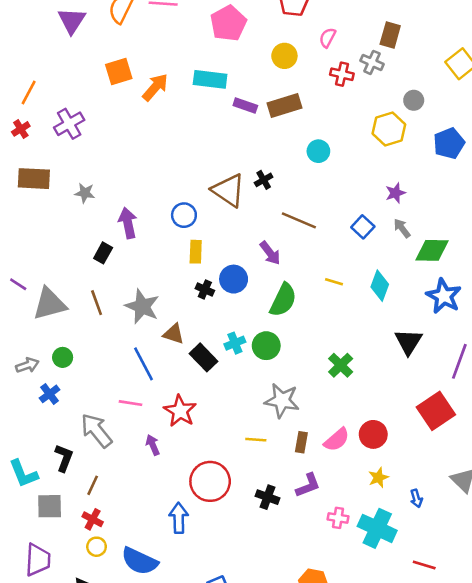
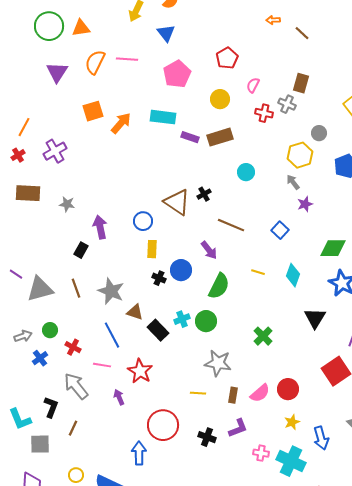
gray arrow: (402, 228) -> (293, 182), moved
blue arrow: (416, 498) -> (321, 438), size x1.6
red cross: (93, 519) -> (73, 347), moved

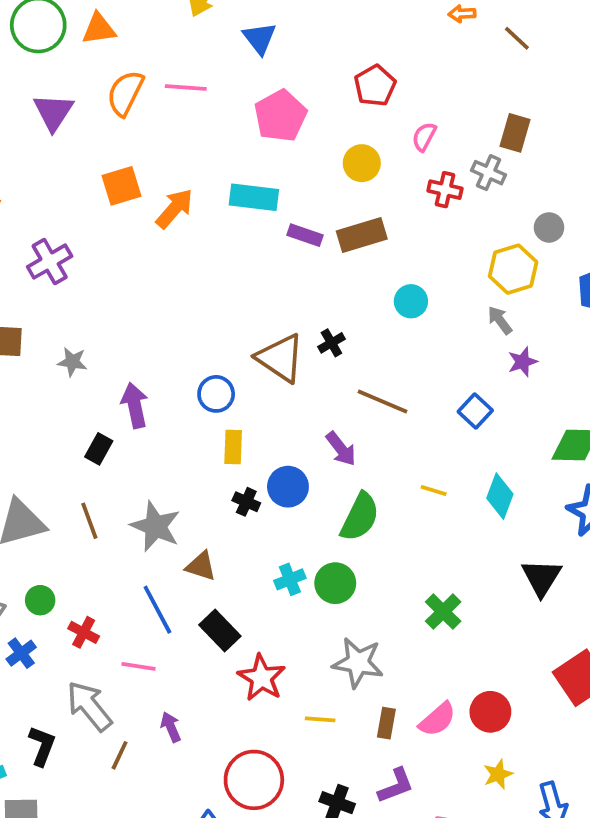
black rectangle: (158, 330) -> (220, 630), moved
red star: (140, 371) -> (261, 678), moved
brown line: (73, 428) -> (120, 755), moved

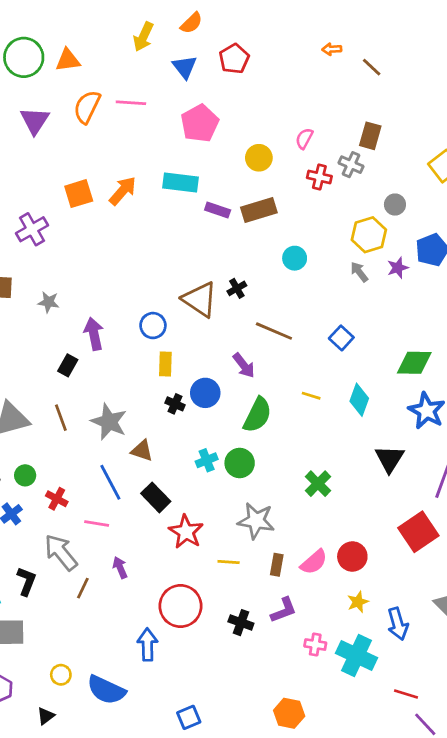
red pentagon: (375, 86) -> (234, 59), moved
orange square: (121, 186) -> (79, 194), moved
purple star: (523, 362) -> (398, 268), moved

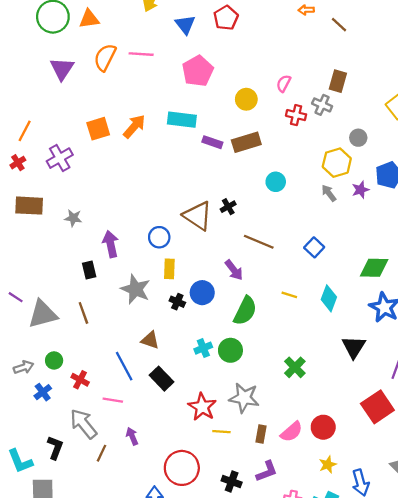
black rectangle: (68, 365) -> (89, 270), turned -42
gray star: (109, 422) -> (135, 289), moved
red star: (186, 532) -> (202, 407), moved

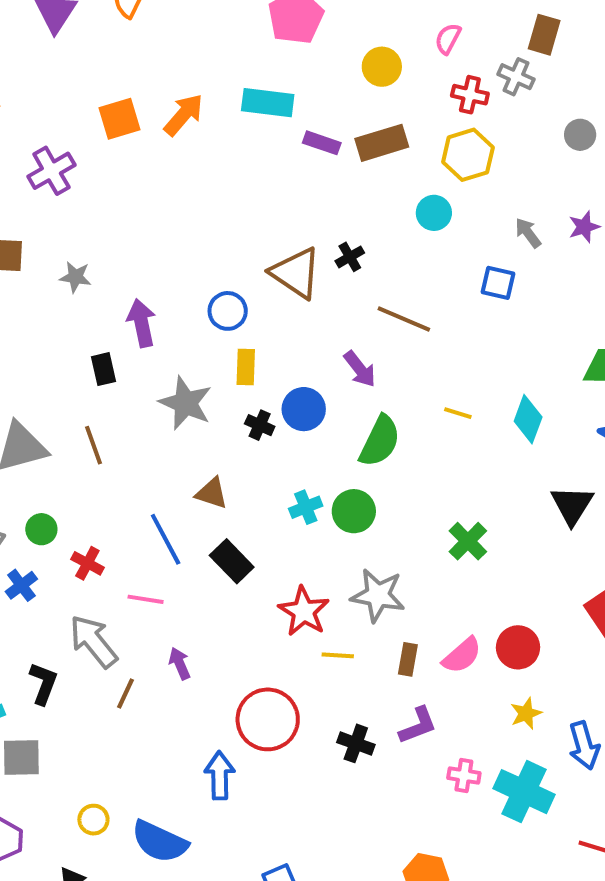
yellow hexagon: (337, 163) -> (468, 155), moved
blue square: (314, 247) -> (498, 283), moved, turned -30

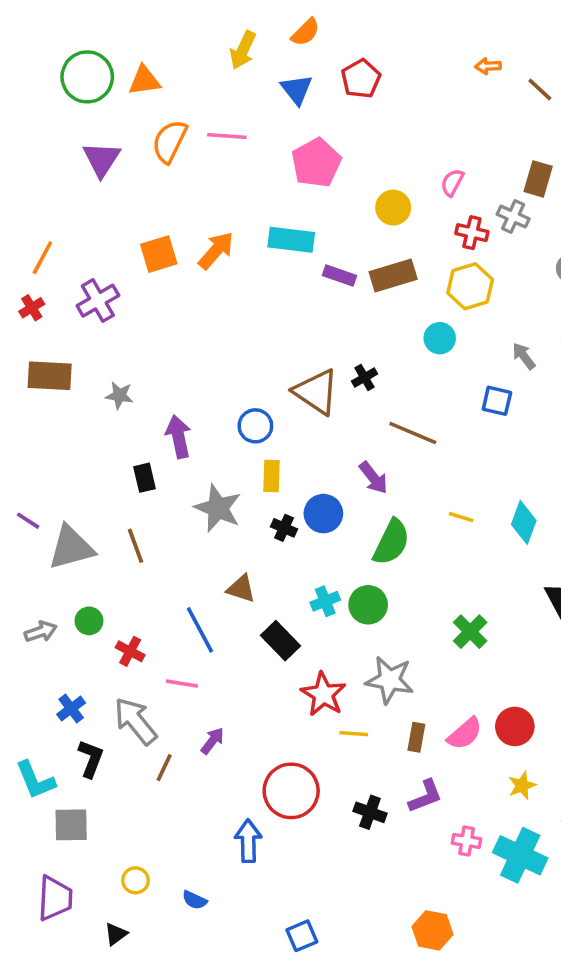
black rectangle: (232, 561) -> (280, 641), moved
blue cross: (21, 585) -> (71, 709), moved
purple arrow: (180, 663) -> (212, 741), turned 60
blue semicircle: (160, 842) -> (195, 900), size x0.5

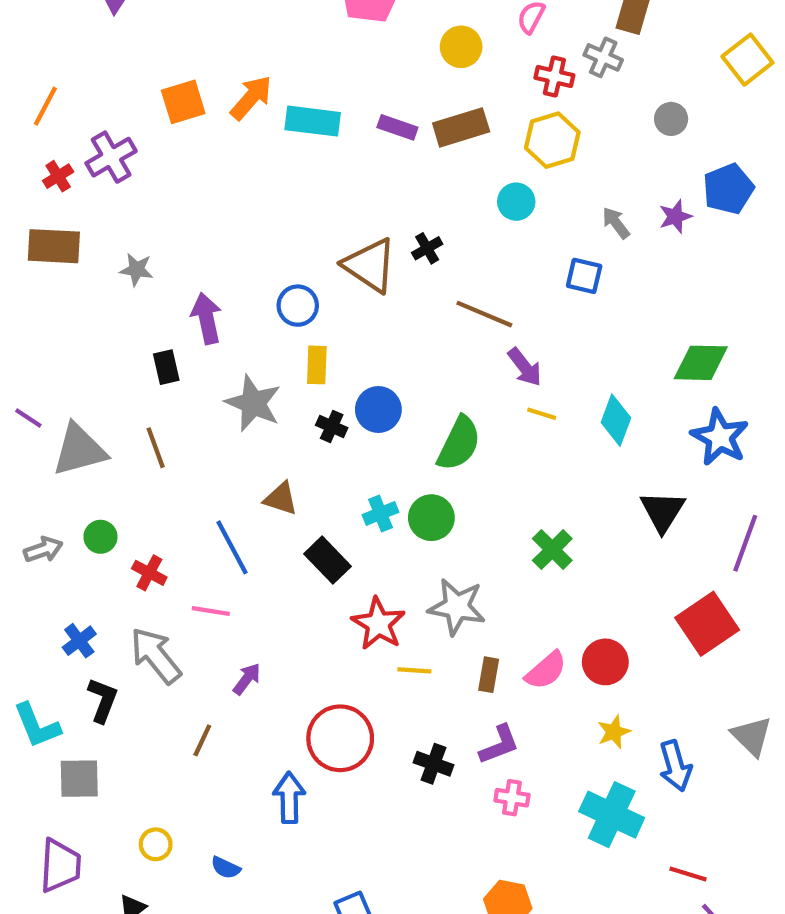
cyan rectangle: (291, 240) -> (313, 121), moved
red cross: (32, 308) -> (58, 176), moved
purple arrow: (373, 478) -> (525, 367), moved
brown line: (164, 768) -> (202, 740), moved
pink cross: (467, 841) -> (512, 798), moved

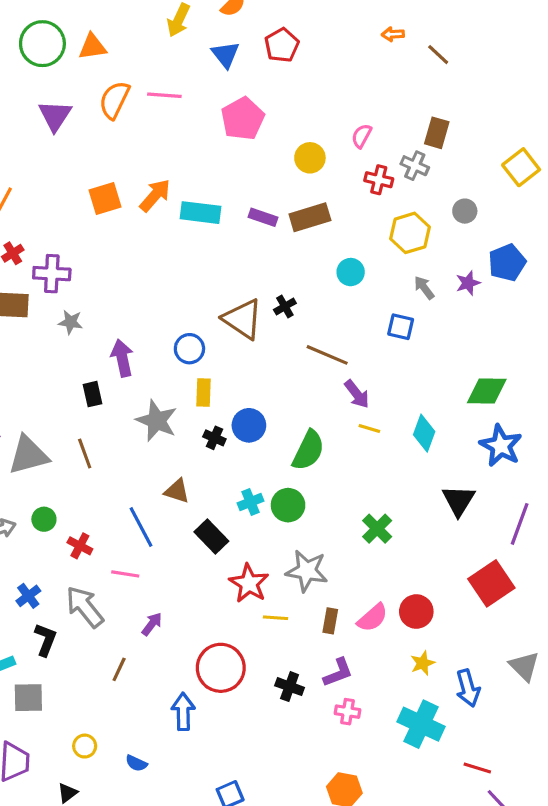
yellow hexagon: (552, 140) -> (410, 233), moved
purple cross: (111, 157) -> (52, 274), moved, turned 33

